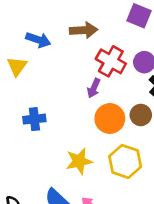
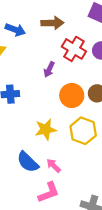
purple arrow: (94, 88) -> (49, 69), moved

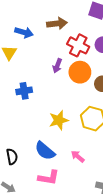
orange circle: (72, 95) -> (80, 72), moved
pink arrow: (54, 166) -> (78, 156), moved
pink L-shape: (49, 192) -> (49, 178), moved, turned 35

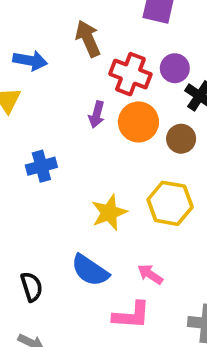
brown arrow: (57, 24) -> (88, 39), turned -102
pink L-shape: (49, 178) -> (131, 315), moved

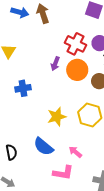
brown arrow: (88, 39) -> (43, 14), moved
blue arrow: (30, 61) -> (20, 12), moved

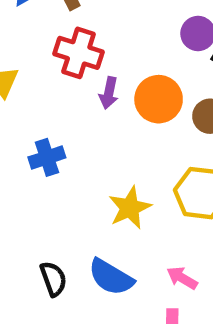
red cross: (75, 44) -> (79, 53), moved
black semicircle: (11, 152) -> (53, 279), moved

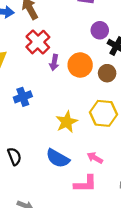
red cross: (79, 53) -> (38, 42), turned 30
black semicircle: (53, 279) -> (14, 156), moved

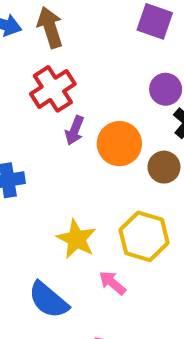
yellow star: (67, 122) -> (76, 239), turned -30
pink arrow: (95, 158) -> (112, 283), moved

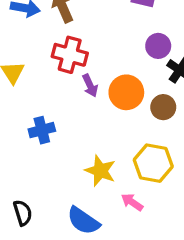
red cross: (53, 89) -> (70, 55), turned -36
purple arrow: (75, 130) -> (90, 86), turned -40

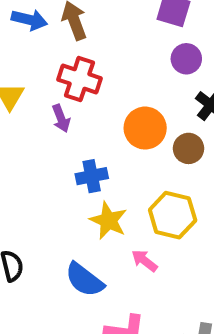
purple circle: (158, 46) -> (186, 59), moved
purple arrow: (90, 86) -> (61, 118), moved
blue cross: (42, 130) -> (92, 176), moved

